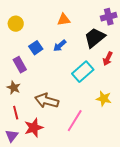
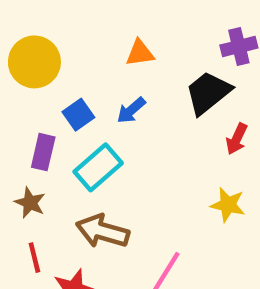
yellow circle: (16, 24) -> (34, 62), size x1.5
purple rectangle: (20, 65) -> (43, 152), turned 42
cyan rectangle: (83, 72) -> (98, 167), moved
yellow star: (104, 99) -> (228, 205), moved

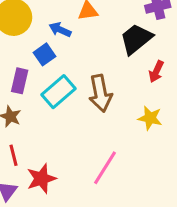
blue arrow: (131, 110) -> (60, 30), moved, turned 65
brown arrow: (103, 231) -> (100, 93), moved, turned -117

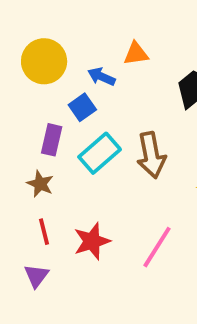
red star: (41, 179) -> (92, 241), moved

